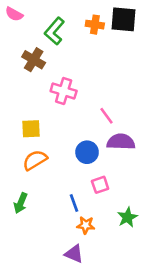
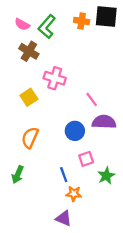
pink semicircle: (14, 14) -> (22, 24), moved
yellow square: (31, 129) -> (29, 97), moved, turned -30
orange semicircle: (35, 160) -> (30, 138), turned -35
green star: (127, 217) -> (106, 176), moved

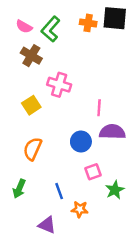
pink line: (92, 99) -> (99, 108), turned 40
blue line: (64, 175) -> (59, 191), moved
purple triangle: (64, 218) -> (47, 225), moved

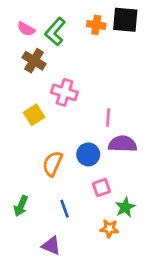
orange semicircle: (33, 149) -> (53, 164), moved
orange star: (80, 209) -> (109, 228), moved

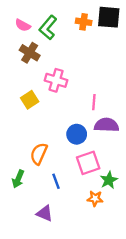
orange semicircle: (53, 164) -> (39, 154), moved
pink square: (101, 187) -> (88, 163), size x1.5

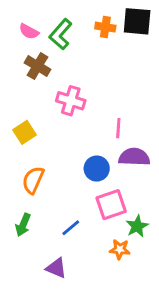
yellow square: (30, 100) -> (25, 132), moved
orange semicircle: (39, 154) -> (33, 180), moved
blue line: (56, 181) -> (71, 228), turned 70

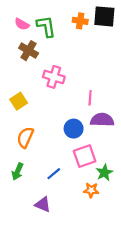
green L-shape: (61, 34) -> (46, 26), turned 130

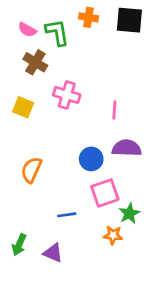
orange cross: (80, 21) -> (88, 17), moved
pink line: (90, 98) -> (114, 110), moved
yellow square: (19, 101) -> (23, 107), moved, turned -35
green arrow: (18, 171) -> (19, 245), moved
blue line: (54, 174) -> (67, 215), turned 32

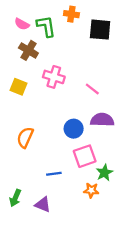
black square: (129, 20) -> (100, 30), moved
pink line: (114, 110) -> (92, 89), turned -56

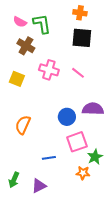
orange cross: (71, 14) -> (80, 13), moved
black square: (100, 30) -> (82, 38), moved
pink line: (92, 89) -> (78, 73), moved
purple triangle: (43, 205) -> (39, 186), turned -49

